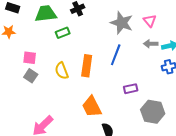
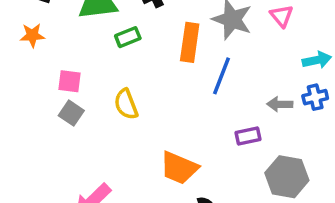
gray arrow: (151, 44) -> (280, 104), moved
orange rectangle: (87, 66) -> (190, 42), moved
orange trapezoid: (92, 107) -> (179, 168), turned -40

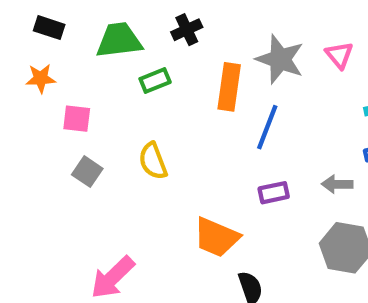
pink square: (69, 81) -> (77, 119), moved
gray arrow: (280, 104) -> (337, 184), moved
purple rectangle: (248, 136) -> (274, 193), moved

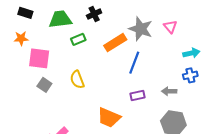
orange rectangle: (229, 87) -> (115, 43), turned 50
pink square: (77, 119) -> (39, 58), size x1.5

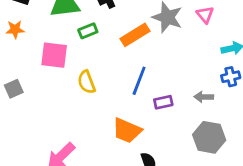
pink square: (39, 58) -> (54, 55), moved
blue line: (134, 63) -> (139, 81), moved
gray square: (44, 85) -> (14, 89), moved, turned 32

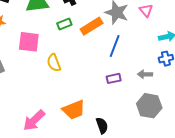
green rectangle: (88, 31) -> (64, 24), moved
blue line: (139, 81) -> (115, 46), moved
orange trapezoid: (127, 131) -> (74, 110), moved, turned -45

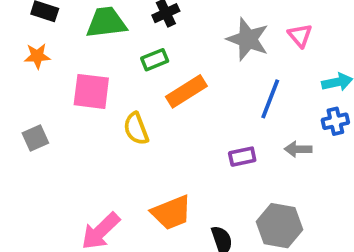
orange rectangle: (92, 26) -> (186, 91), moved
blue line: (115, 46) -> (270, 99), moved
gray hexagon: (149, 106) -> (280, 226), moved

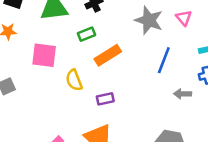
purple rectangle: (242, 157) -> (105, 99), moved

